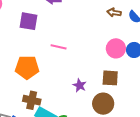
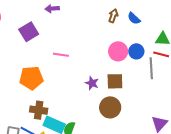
brown arrow: (114, 12) -> (113, 16), turned 104
purple square: (28, 21) -> (29, 32), turned -36
purple star: (80, 85) -> (92, 83), moved

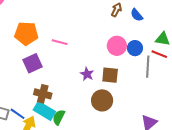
purple square: (29, 32) -> (32, 63), moved
orange pentagon: (31, 78) -> (26, 33), moved
brown cross: (39, 110) -> (43, 94), moved

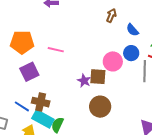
blue semicircle: (137, 15) -> (132, 30), moved
pink circle: (117, 46) -> (113, 61), moved
brown square: (110, 75) -> (98, 77), moved
blue line: (18, 114) -> (22, 106), moved

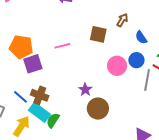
orange pentagon: (22, 42) -> (21, 47), moved
pink line: (56, 50) -> (62, 46), turned -35
brown square: (98, 77) -> (98, 34), moved
purple star: (84, 81) -> (85, 90), moved

